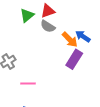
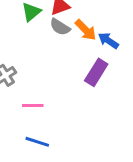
orange arrow: (70, 40) -> (86, 30), moved

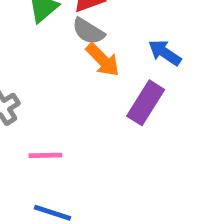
orange arrow: (86, 30) -> (103, 60), moved

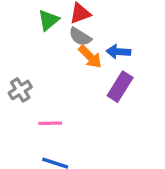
blue arrow: (165, 53) -> (118, 52), moved, turned -30

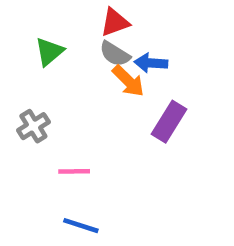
green triangle: (48, 20) -> (49, 52), moved
blue arrow: (118, 52) -> (151, 63), moved

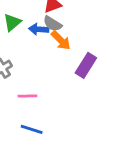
blue arrow: (151, 63) -> (39, 29), moved

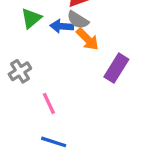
pink line: (27, 96) -> (49, 103), turned 66

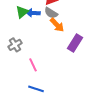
blue arrow: (62, 26) -> (33, 13), moved

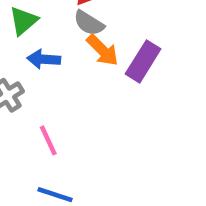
blue arrow: (33, 13) -> (44, 59), moved
purple rectangle: (75, 43) -> (143, 61), moved

